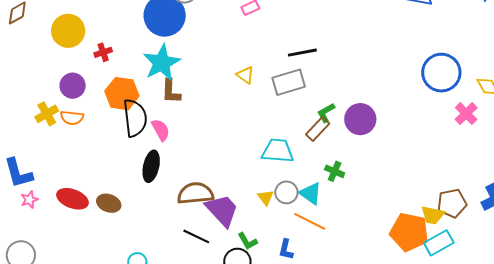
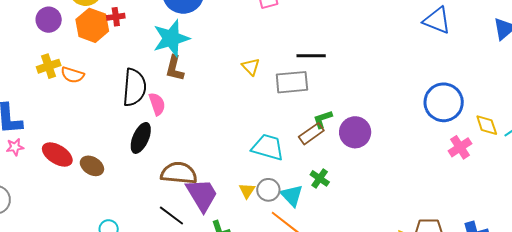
purple circle: (73, 86) -> (49, 20), moved
orange hexagon: (122, 94) -> (92, 25), moved

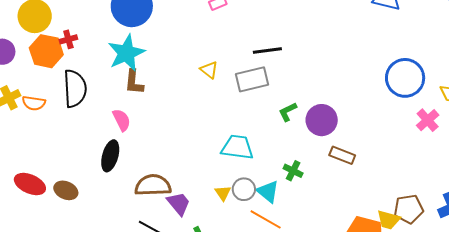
black semicircle: (134, 87) -> (75, 88), moved
brown rectangle: (311, 134) -> (342, 155), moved, turned 65
purple trapezoid: (202, 195) -> (179, 204), size x0.7

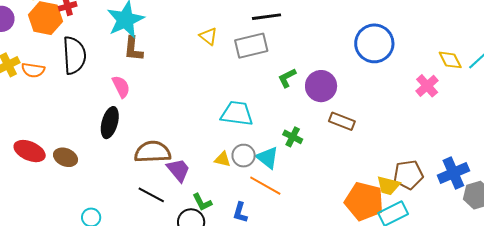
blue circle: (405, 78) -> (374, 43), moved
yellow triangle: (223, 193) -> (222, 159), turned -42

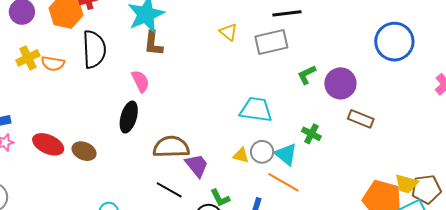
brown pentagon: (408, 175) -> (426, 189), moved

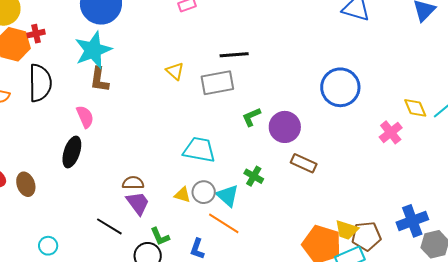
brown semicircle: (171, 147) -> (133, 183), moved, size x0.6
brown ellipse: (84, 151) -> (26, 184), turned 45

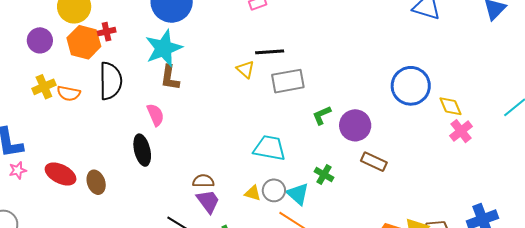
black line: (234, 55) -> (270, 52), moved
yellow diamond: (415, 108) -> (451, 106), moved
black ellipse: (72, 152) -> (142, 150), turned -32

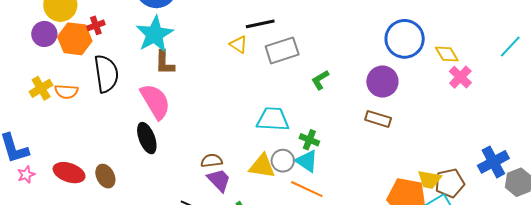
purple circle: (40, 40) -> (44, 34), moved
pink semicircle: (155, 115) -> (155, 101), size x1.6
purple circle: (355, 125) -> (382, 82), moved
green cross: (324, 175) -> (309, 140), moved
yellow triangle: (253, 193) -> (262, 166), size x1.6

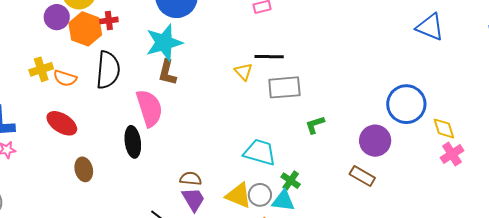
cyan triangle: (307, 161) -> (283, 201), turned -40
red ellipse: (69, 173) -> (62, 123), moved

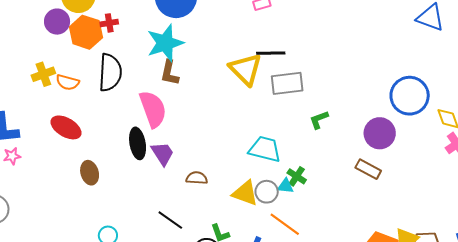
yellow triangle: (243, 72) -> (246, 69), size x1.8
purple trapezoid: (193, 199) -> (162, 154), moved
cyan triangle: (283, 201) -> (285, 186), moved, size x0.7

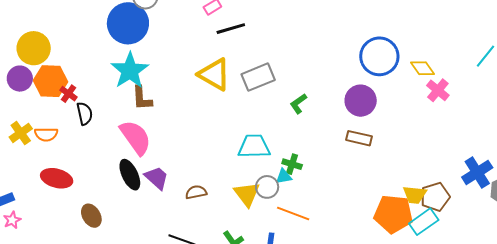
red cross: (109, 23) -> (69, 94), moved, turned -30
black line: (271, 53) -> (231, 29), moved
black semicircle: (110, 72) -> (85, 114), size x0.6
yellow triangle: (245, 193) -> (247, 194), turned 48

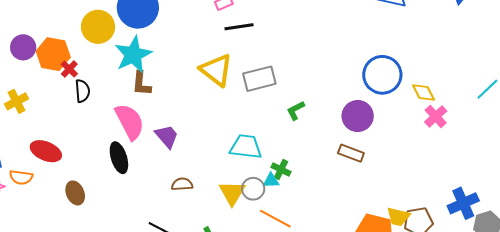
yellow circle: (34, 48) -> (98, 27), moved
orange semicircle: (46, 134) -> (21, 177), moved
purple trapezoid: (157, 178) -> (167, 136), moved

